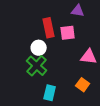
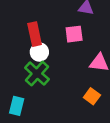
red rectangle: (49, 28) -> (35, 34), moved
cyan rectangle: (50, 93) -> (17, 106), moved

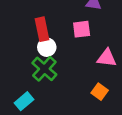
cyan rectangle: (17, 106) -> (24, 101), turned 36

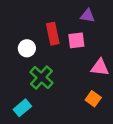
red rectangle: (42, 29) -> (53, 34), moved
white circle: (47, 47) -> (27, 48), moved

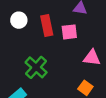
white circle: (27, 48) -> (19, 20), moved

